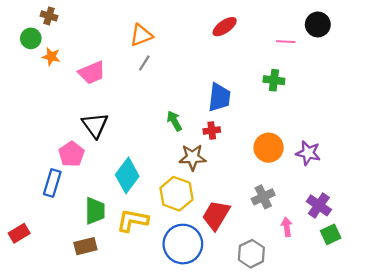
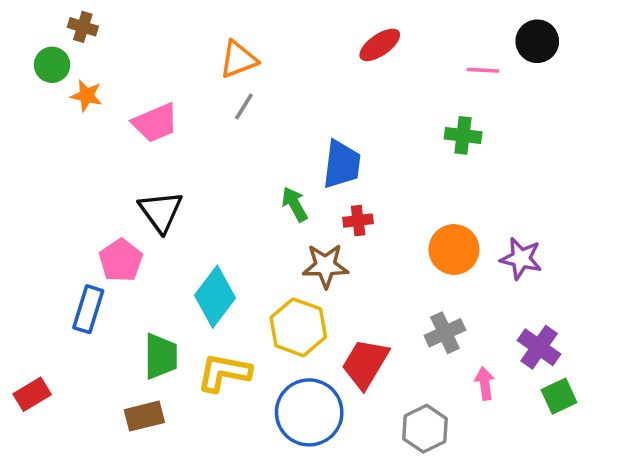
blue trapezoid: (219, 97) -> (342, 164), moved

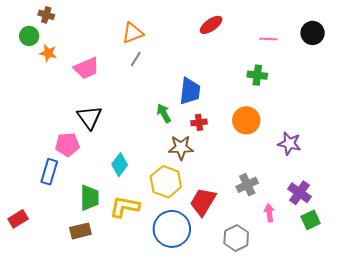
black circle: (537, 41) -> (313, 33), moved
orange circle: (454, 249) -> (246, 120), moved
pink pentagon: (121, 260) -> (67, 145), turned 30
cyan diamond: (215, 297) -> (120, 165), size x0.7

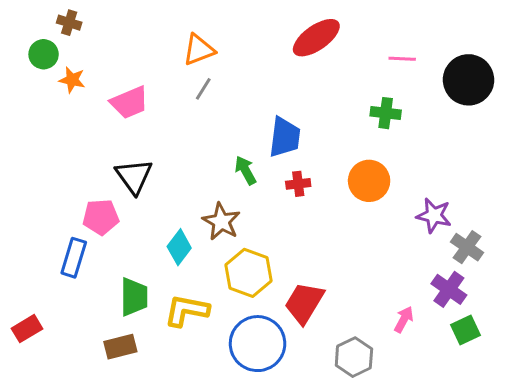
red ellipse: (211, 25) -> (316, 38), size x1.4
black circle: (313, 33) -> (469, 80), moved, size x1.4
brown star: (181, 148) -> (221, 222), moved, turned 30
gray cross: (247, 185) -> (467, 247), moved, turned -30
pink arrow: (269, 213) -> (404, 319), turned 36

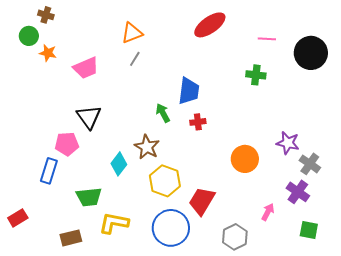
orange circle: (369, 181) -> (245, 159), moved
green trapezoid: (134, 297) -> (89, 197), turned 84
yellow L-shape: (187, 310) -> (114, 223), moved
green square: (465, 330) -> (309, 230), moved, turned 36
brown rectangle: (120, 347) -> (71, 238), moved

